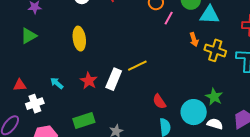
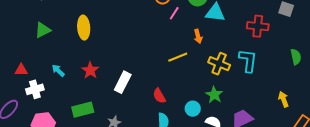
green triangle: (29, 36) -> (43, 30), moved
yellow cross: (215, 50) -> (219, 64), moved
yellow line: (137, 66) -> (178, 57), moved
white rectangle: (114, 79) -> (123, 82), moved
cyan circle: (194, 112) -> (193, 109), size x0.6

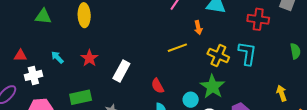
green triangle: (43, 30) -> (43, 16), turned 30
green star: (214, 95) -> (213, 87), size x1.4

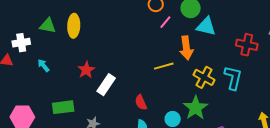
green triangle: (43, 16) -> (48, 26), moved
orange arrow: (198, 28) -> (186, 48), size x1.6
red star: (89, 58) -> (86, 70), moved
white cross: (33, 75) -> (21, 43), moved

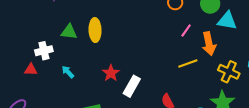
pink line: (165, 22) -> (186, 30), moved

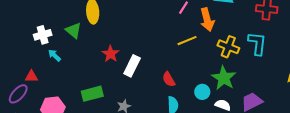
green triangle: (69, 32) -> (73, 30), moved, turned 36
red triangle: (31, 70) -> (31, 76), moved
cyan arrow: (68, 72) -> (55, 55), moved

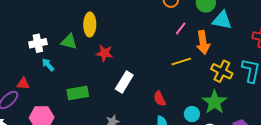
green triangle: (73, 30) -> (69, 42), turned -30
red star: (111, 54) -> (105, 53), moved, turned -30
green rectangle: (92, 94) -> (78, 93), moved

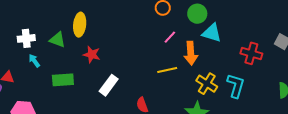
green rectangle: (78, 93) -> (63, 80), moved

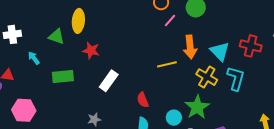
cyan triangle: (212, 33) -> (220, 51), moved, turned 30
pink line: (170, 37) -> (170, 20), moved
white cross: (26, 38) -> (12, 34), moved

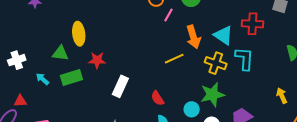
green rectangle: (63, 77) -> (71, 77), moved
green star: (197, 107) -> (212, 94), turned 30

